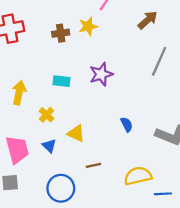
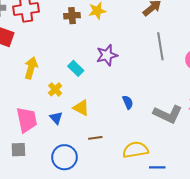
gray line: (159, 61) -> (160, 46), turned -36
cyan rectangle: (61, 81) -> (76, 68), moved, turned 35

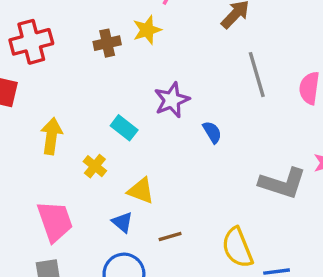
blue semicircle: (128, 102) -> (212, 132), moved
blue triangle: (56, 118) -> (122, 222), moved
yellow semicircle: (135, 150) -> (237, 248), turned -95

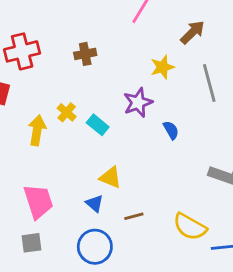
yellow star: (147, 30) -> (162, 67), moved
yellow cross: (95, 166) -> (67, 112), moved
yellow semicircle: (237, 248) -> (190, 227), turned -40

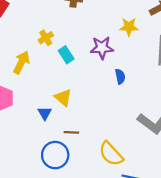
yellow arrow: (37, 130) -> (21, 62), moved
blue circle: (95, 247) -> (55, 155), moved

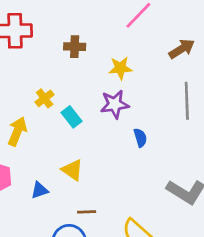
yellow star: (129, 27) -> (120, 68), moved
blue triangle: (45, 113) -> (40, 190), moved, turned 48

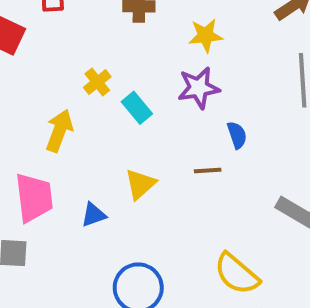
yellow triangle: (72, 170) -> (140, 184), turned 45
brown line: (87, 212) -> (208, 170), moved

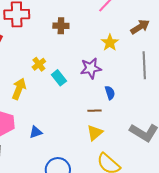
yellow star: (206, 35) -> (110, 43), moved, turned -30
yellow triangle: (140, 184) -> (95, 133), moved

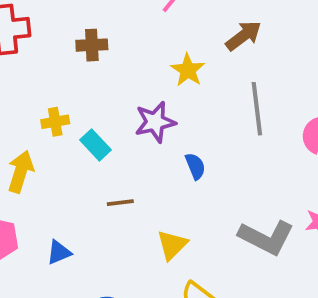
yellow cross: (39, 64) -> (55, 122), turned 32
brown line: (95, 111) -> (120, 203), moved

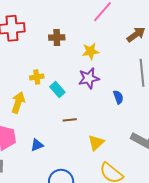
yellow star: (188, 70) -> (90, 51), moved, turned 30
blue semicircle: (195, 166) -> (118, 97), moved

